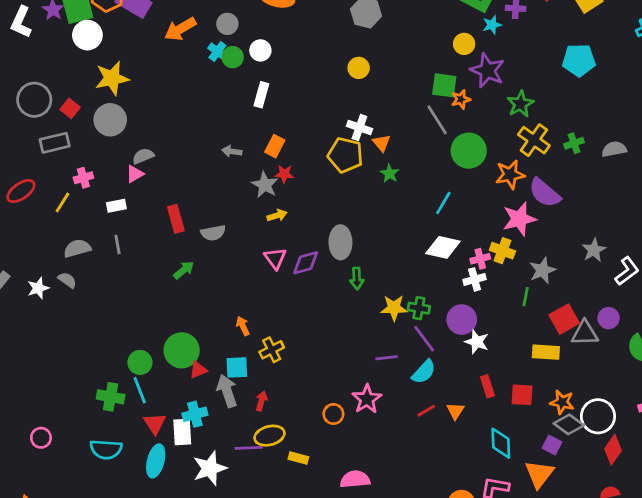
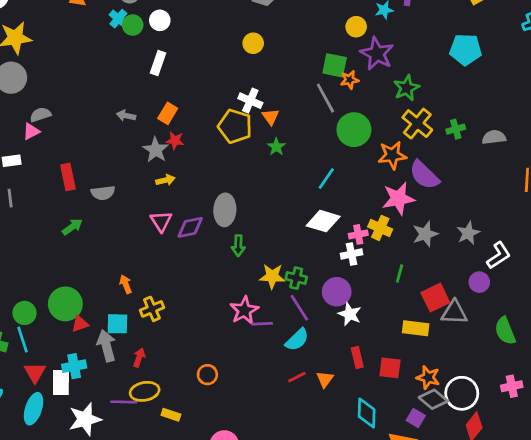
gray star: (542, 270) -> (425, 234), moved
purple circle: (609, 318) -> (479, 282), moved
pink star: (367, 399) -> (244, 310), moved

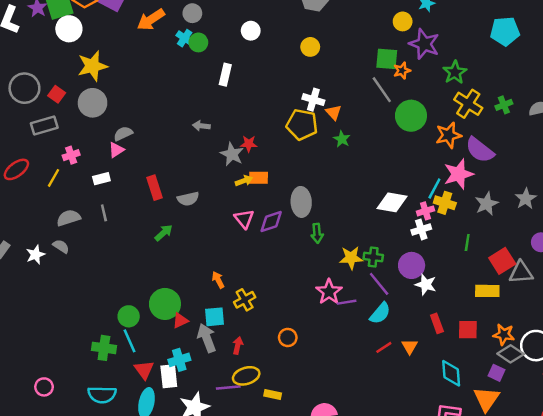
white circle: (160, 20) -> (251, 31), moved
orange rectangle: (168, 113) -> (259, 178), moved, turned 66
cyan line: (326, 178) -> (434, 188), moved
orange circle: (207, 375) -> (288, 337), moved

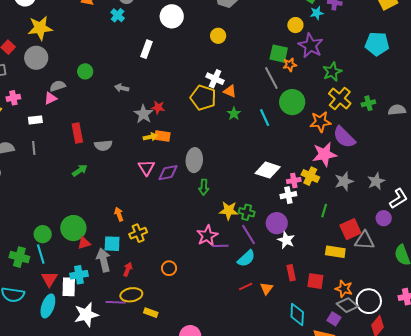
white circle: (251, 31) -> (172, 16), size x1.5
green circle: (198, 42) -> (85, 71), moved
orange triangle: (333, 112) -> (230, 91), turned -32
cyan line: (434, 188) -> (265, 118), moved, turned -60

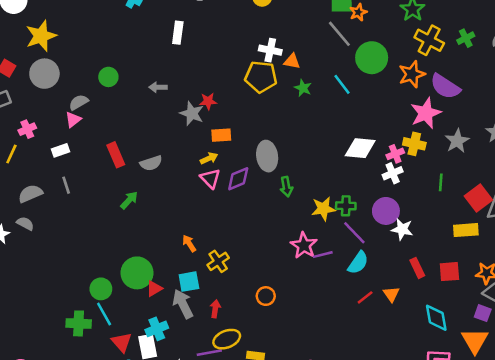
yellow arrow: (150, 137) -> (209, 158), moved

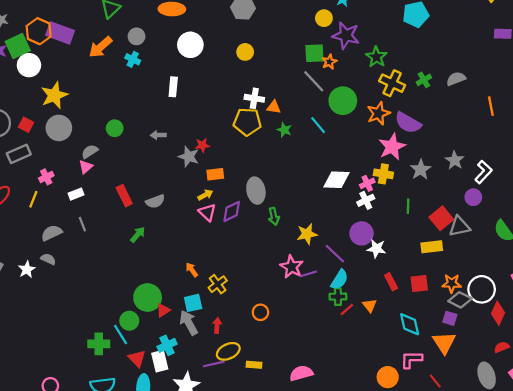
green cross: (346, 206) -> (338, 297), moved
green circle: (101, 289) -> (129, 321), moved

